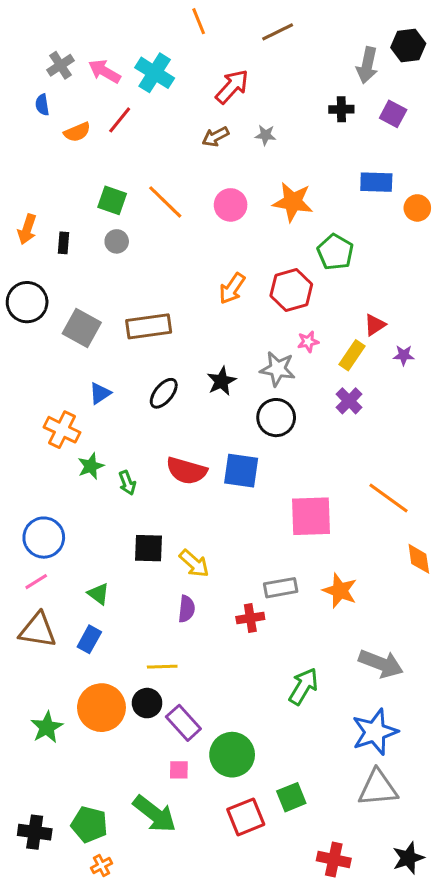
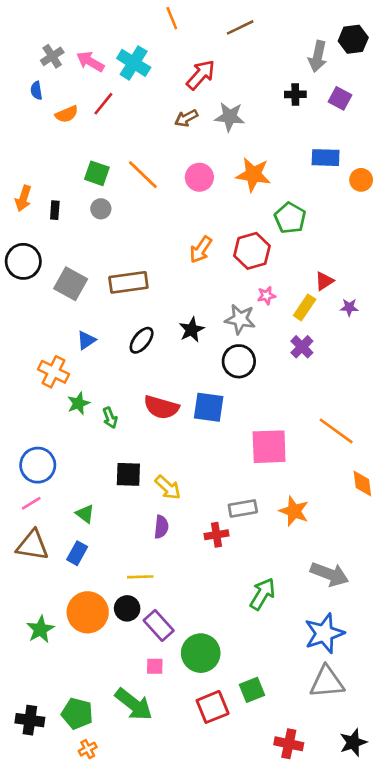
gray star: (265, 135) -> (230, 117), size x1.6

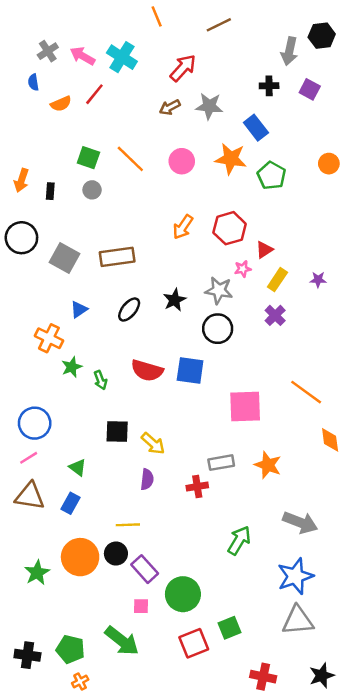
blue rectangle: (326, 158) -> (256, 128), moved, turned 50
green pentagon: (290, 218) -> (271, 176), moved
red triangle: (324, 281) -> (264, 250), moved

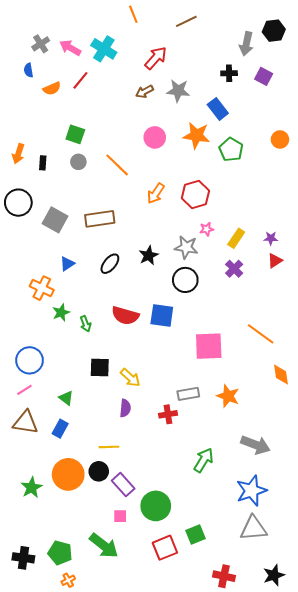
orange line: (130, 159) -> (117, 165), moved
red triangle: (264, 250) -> (275, 261), moved

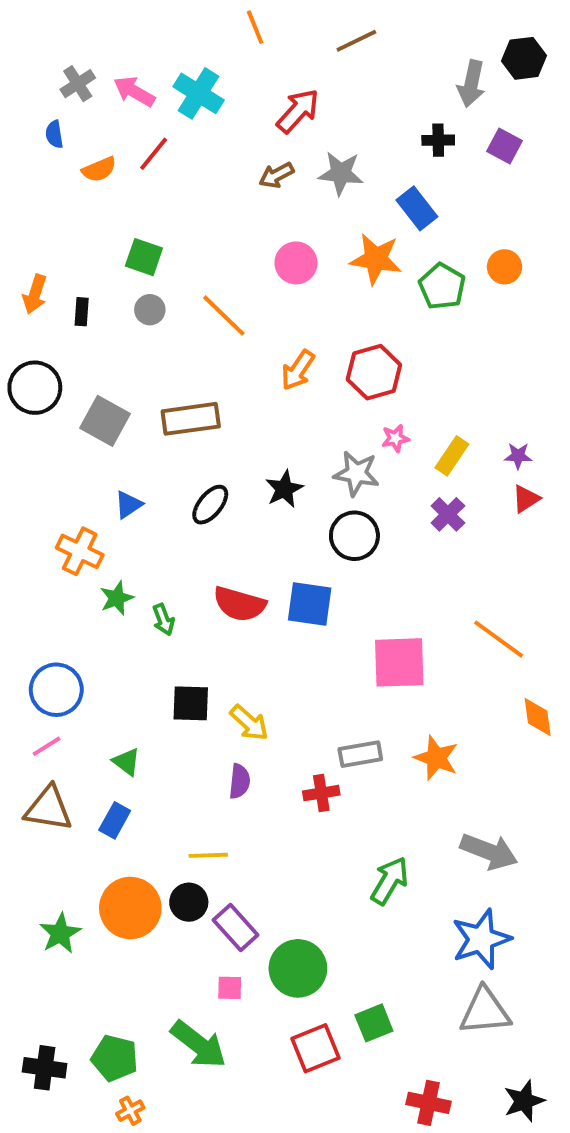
orange circle: (280, 139) -> (504, 267), moved

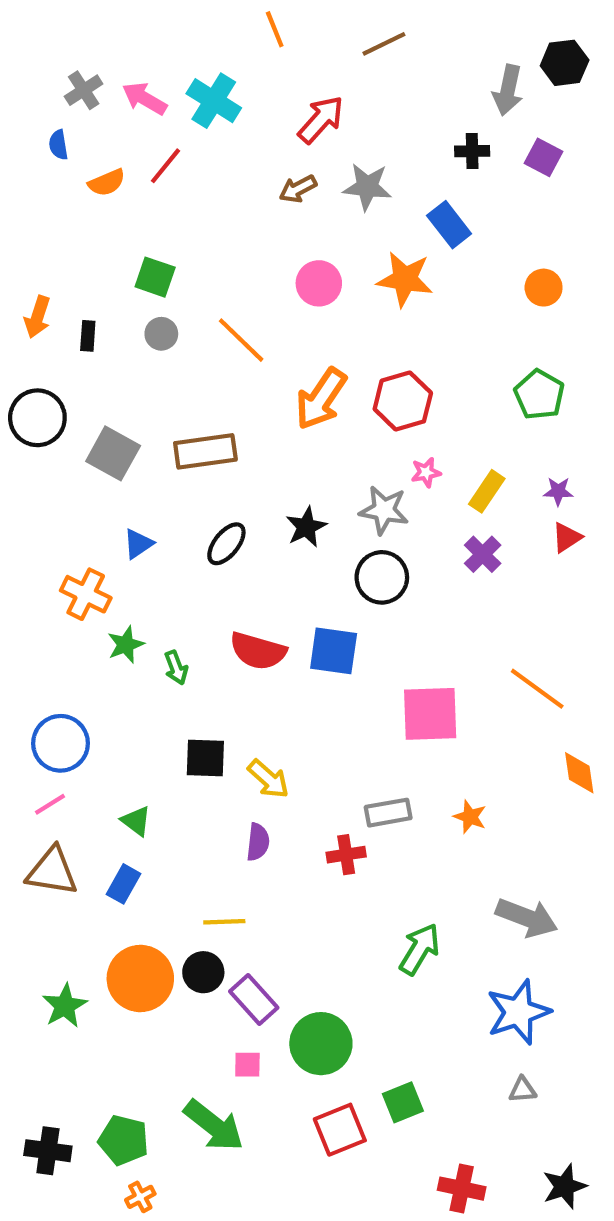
green pentagon: (442, 286) -> (539, 395), moved
orange arrow: (298, 370) -> (321, 399), size x1.4
orange star: (436, 758) -> (470, 817), size x0.7
gray triangle: (485, 1011) -> (523, 1090), size x0.5

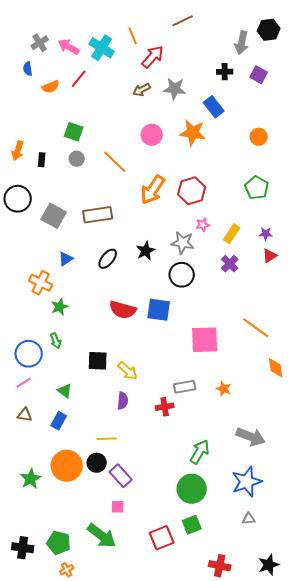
orange line: (275, 29) -> (133, 36), moved
green arrow: (176, 668) -> (56, 341), moved
brown triangle: (52, 871) -> (25, 415), size x0.6
green circle: (321, 1044) -> (192, 489), moved

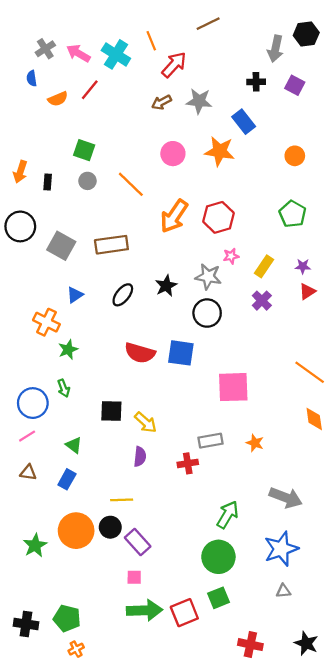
orange line: (256, 328) -> (310, 372), moved
green arrow: (102, 536) -> (144, 610), moved, turned -40
black star: (269, 565) -> (306, 643), turned -30

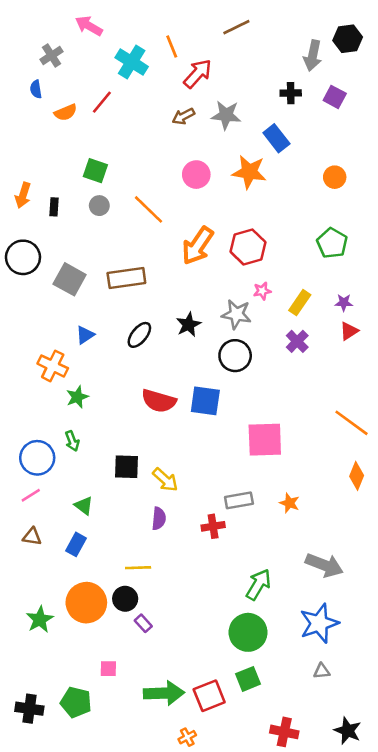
pink arrow: (78, 53) -> (89, 26), moved
orange diamond: (314, 419) -> (357, 476), turned 30
purple rectangle: (138, 542) -> (143, 623), moved, size x0.6
pink square: (134, 577) -> (108, 669), moved
orange cross: (76, 649) -> (187, 737), moved

